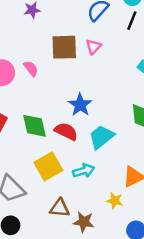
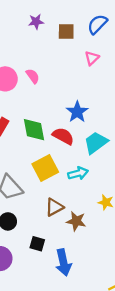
brown square: (64, 47) -> (66, 31), moved, size x0.7
brown triangle: (60, 208) -> (54, 207), turned -36

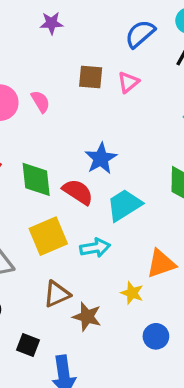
brown square: (66, 31) -> (91, 77), moved

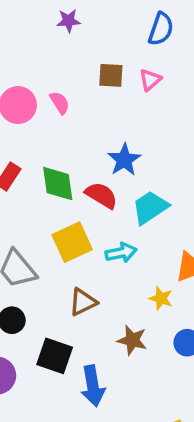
blue semicircle: (140, 34) -> (161, 29), turned 152
brown star: (87, 317) -> (132, 340), moved
black square: (28, 345) -> (55, 356), size x1.5

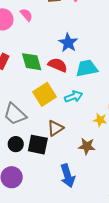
cyan trapezoid: (150, 207) -> (87, 68), turned 30
black square: (55, 356) -> (38, 145), moved

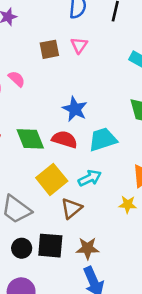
brown triangle: (55, 128) -> (71, 208), moved
brown star: (87, 146) -> (88, 248), moved

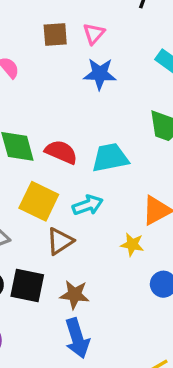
blue star: (75, 109) -> (100, 74), moved, turned -30
yellow square: (52, 179) -> (39, 201), turned -32

